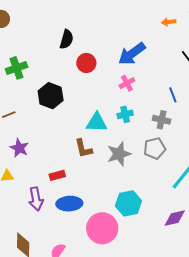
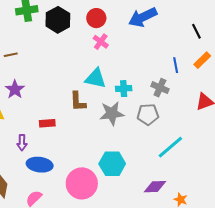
pink cross: (127, 83) -> (101, 42), moved, turned -35
black hexagon: (51, 96) -> (58, 20), moved
cyan cross: (125, 114) -> (124, 89), moved
purple arrow: (36, 199) -> (22, 143), size x0.7
blue ellipse: (69, 204) -> (40, 165), moved

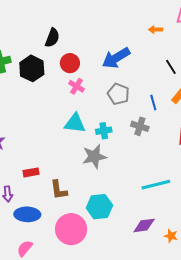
brown L-shape: (78, 102) -> (59, 190), moved
gray pentagon: (148, 114) -> (118, 94), moved, turned 30
cyan line: (170, 147) -> (156, 185), turned 32

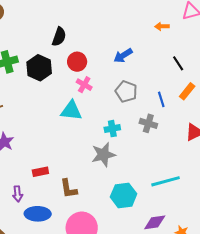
blue arrow: (116, 58) -> (123, 55), size x0.7
cyan triangle: (75, 123) -> (71, 111), moved
cyan hexagon: (99, 207) -> (124, 195), moved

